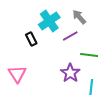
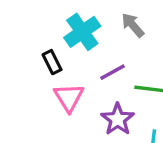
purple line: (70, 36) -> (113, 72), moved
pink triangle: (17, 74) -> (69, 97), moved

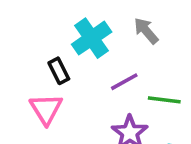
pink triangle: (69, 97) -> (46, 109), moved

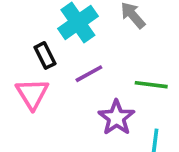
purple line: (124, 82) -> (89, 74), moved

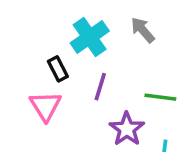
purple line: (89, 74) -> (100, 87), turned -44

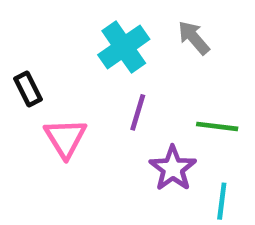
black rectangle: (58, 69) -> (28, 89), moved

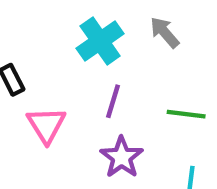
purple star: (173, 168) -> (122, 157), moved

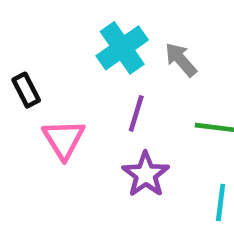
gray arrow: (165, 32) -> (181, 60), moved

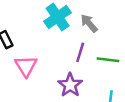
purple line: (136, 113) -> (80, 52), moved

